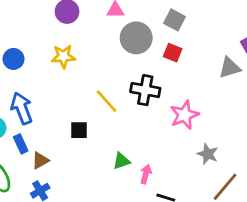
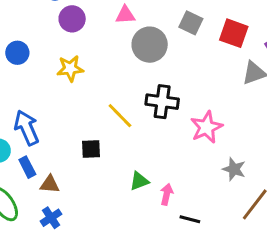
red square: (173, 53) -> (234, 33), moved, size x1.4
blue circle: (13, 59) -> (17, 53), moved
brown triangle: (40, 160) -> (50, 184), turned 36

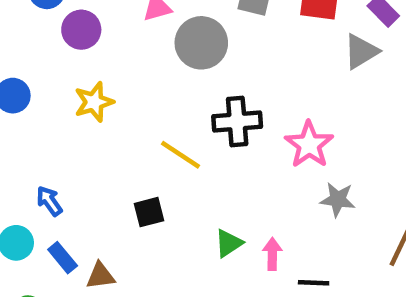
blue arrow: (27, 128) -> (49, 201), size x0.6
gray star: (234, 169) -> (338, 199), moved

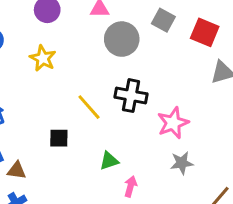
yellow star: (94, 102) -> (43, 58), turned 30
gray star: (338, 199) -> (182, 163), turned -30
green triangle: (229, 243) -> (109, 161), moved

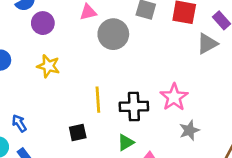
black cross: (131, 96) -> (134, 106), moved
yellow line: (89, 107) -> (98, 100), turned 50

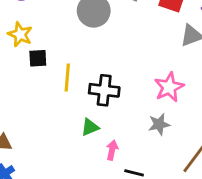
pink star: (174, 97) -> (169, 87), moved
black square: (78, 133) -> (38, 58), moved

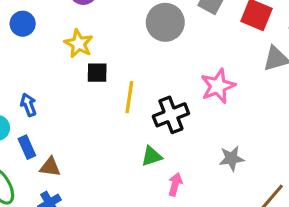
pink star: (169, 87) -> (218, 86), moved
black cross: (104, 90) -> (171, 115), turned -32

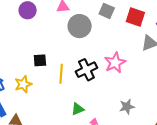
yellow star: (79, 44) -> (23, 84), moved, turned 30
black cross: (171, 115) -> (86, 70), moved

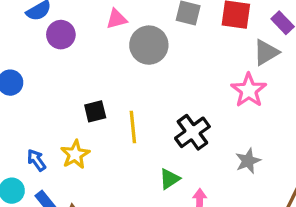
pink star: (115, 63) -> (249, 90), moved
black cross: (86, 70) -> (192, 132), moved

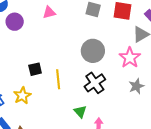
gray circle: (149, 45) -> (93, 51), moved
gray star: (248, 161) -> (136, 86), moved
green triangle: (170, 179) -> (80, 112), turned -40

